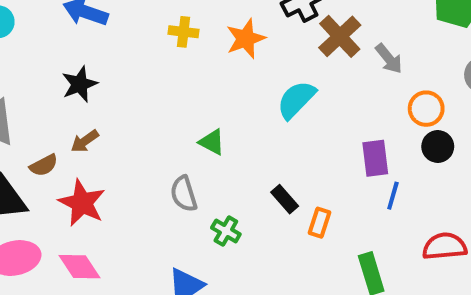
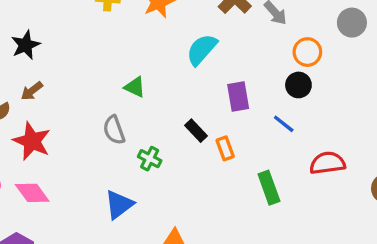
black circle: (438, 147) -> (298, 85), moved
purple rectangle: (375, 158) -> (238, 96), moved
blue line: (393, 196) -> (284, 124), turned -65
orange rectangle: (319, 223) -> (225, 148), turned -35

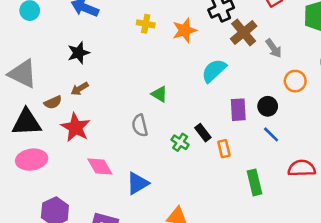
black circle: (298, 85) -> (268, 106), moved
green cross: (150, 159) -> (180, 142), moved
pink diamond: (32, 193) -> (100, 166), moved

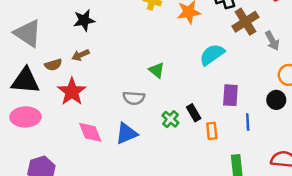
black circle: (268, 106) -> (276, 100), moved
gray semicircle: (140, 125) -> (134, 98), turned -80
blue line: (271, 134) -> (248, 122), moved, turned 35
blue triangle: (138, 183) -> (126, 133), moved

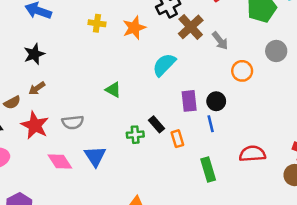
gray semicircle: (134, 98) -> (73, 122), moved
black circle: (276, 100) -> (216, 101), moved
green cross: (170, 119) -> (135, 135), turned -35
blue triangle: (126, 133) -> (95, 156), turned -30

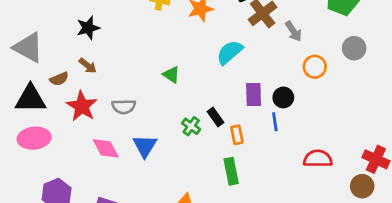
brown arrow: (37, 88) -> (88, 66), turned -112
green cross: (135, 135) -> (191, 126), turned 35
green rectangle: (208, 170) -> (231, 171), moved

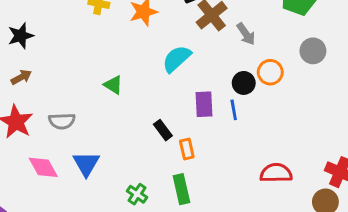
brown arrow: (88, 66) -> (21, 77), turned -66
black circle: (283, 97) -> (244, 83), moved
blue line: (275, 122) -> (234, 110), moved
green cross: (191, 126) -> (137, 194), moved

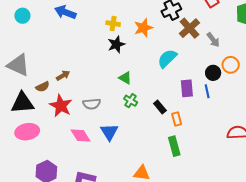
black star: (21, 36) -> (116, 44), moved
green cross: (137, 194) -> (131, 101), moved

